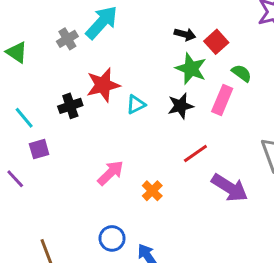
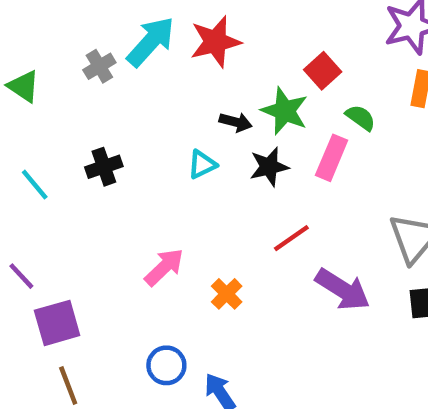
black arrow: (185, 34) -> (236, 122), moved
red star: (103, 85) -> (215, 42), moved
purple square: (39, 149) -> (57, 323), moved, size x1.5

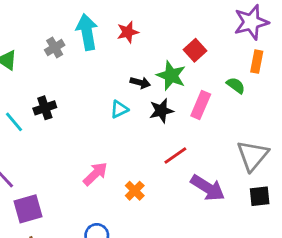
cyan arrow: (151, 42) -> (87, 32), turned -52
red star: (215, 42) -> (128, 32), size x0.7
green semicircle: (361, 118) -> (236, 85), moved
black cross: (104, 167) -> (45, 108), moved

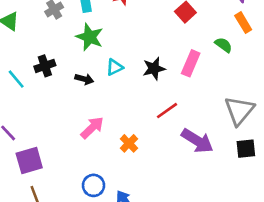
orange rectangle: (257, 62) -> (243, 23), turned -42
green star: (171, 76) -> (90, 37), moved
black arrow: (140, 83) -> (84, 79), moved

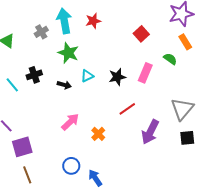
purple arrow: (197, 141) -> (150, 132), turned 85

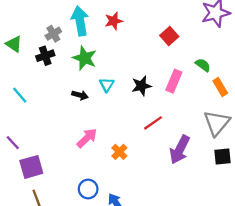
orange rectangle: (185, 42) -> (220, 87), moved
black cross: (34, 75) -> (45, 56), moved
cyan triangle: (87, 76) -> (107, 85), turned -32

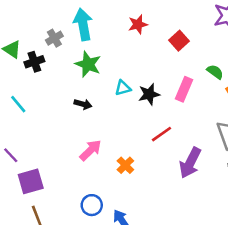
red star: (114, 21) -> (138, 24), moved
black cross: (45, 56) -> (34, 62), moved
cyan triangle: (107, 85) -> (123, 88), moved, turned 42

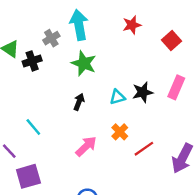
cyan triangle: (123, 88) -> (117, 97), moved
cyan line: (18, 104) -> (33, 127), moved
black arrow: (83, 104) -> (79, 102), turned -84
red line: (162, 134) -> (144, 149), moved
orange cross: (125, 165) -> (120, 132), moved

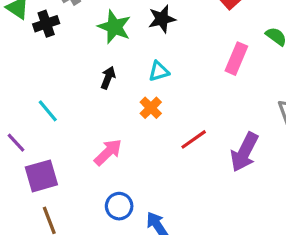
black star: (143, 92) -> (162, 19), moved
orange cross: (120, 132) -> (151, 108), moved
pink arrow: (86, 146) -> (108, 152), moved

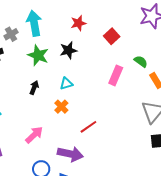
purple arrow: (244, 152) -> (70, 154), moved, turned -105

